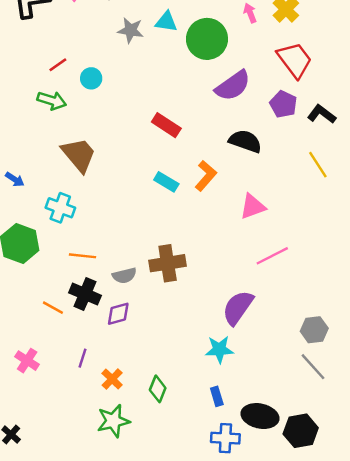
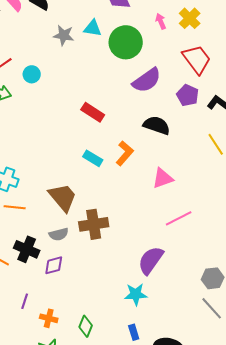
brown trapezoid: (79, 155) -> (63, 197), moved
orange line: (83, 256) -> (15, 207), moved
orange cross: (112, 379) -> (49, 318), turned -30

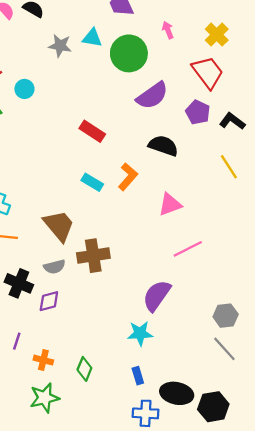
yellow cross: (190, 18) -> (217, 35), moved

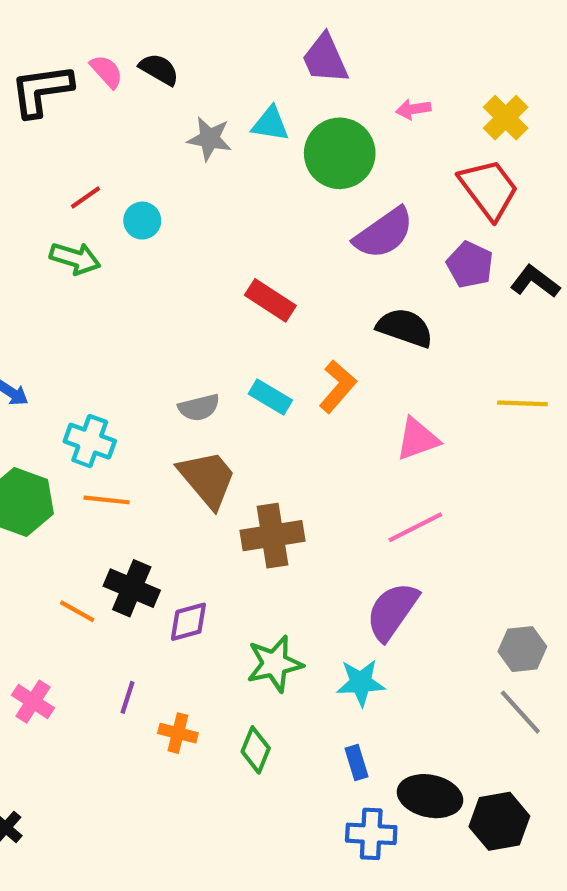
pink arrow: (168, 30) -> (413, 109), turned -77
yellow line: (229, 167) -> (522, 403), moved, turned -55
pink line: (188, 249) -> (415, 527), moved
gray semicircle: (54, 267) -> (199, 408), moved
green star: (44, 398) -> (275, 664), moved

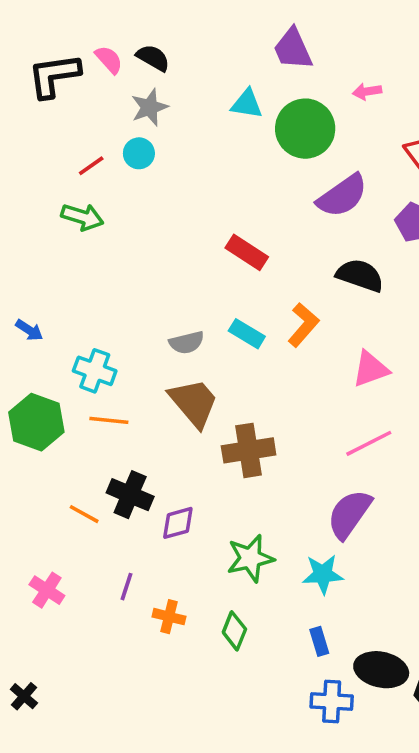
gray star: (209, 139) -> (150, 107), moved, turned -30
cyan circle: (142, 221) -> (139, 153), moved

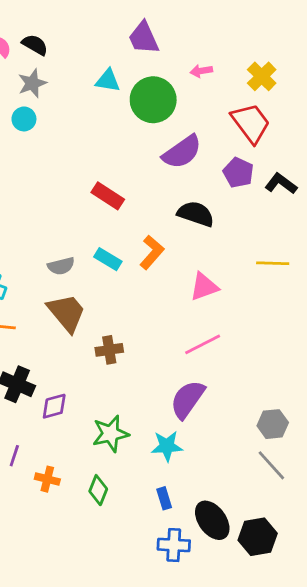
brown cross: (249, 450) -> (109, 350), size x0.7
black ellipse: (381, 670) -> (212, 520), turned 42

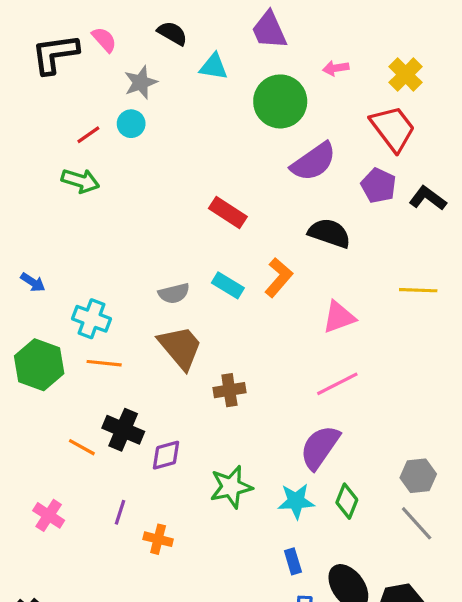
black semicircle: (35, 45) -> (172, 33), moved
cyan triangle: (108, 81) -> (214, 67), moved
green diamond: (98, 490) -> (347, 501), moved

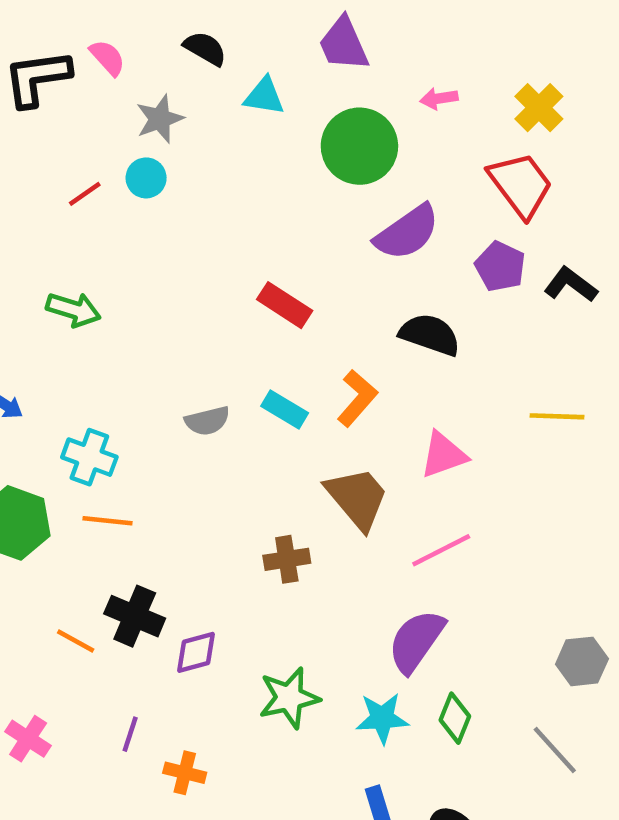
green arrow: (80, 181) -> (73, 310), moved
brown trapezoid: (180, 347) -> (357, 498), moved
gray hexagon: (418, 476) -> (582, 661), moved

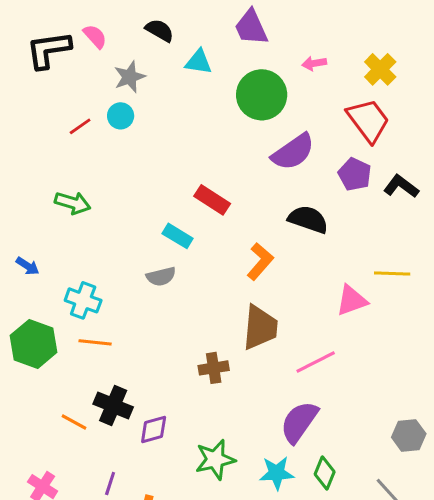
cyan rectangle: (285, 409) -> (178, 236), moved
pink triangle: (443, 455) -> (352, 300), moved
brown trapezoid: (357, 498) -> (260, 327), turned 45

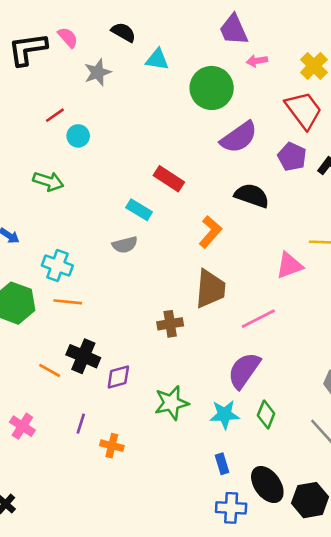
purple trapezoid: (251, 27) -> (234, 30), moved
cyan circle: (121, 116) -> (78, 136), moved

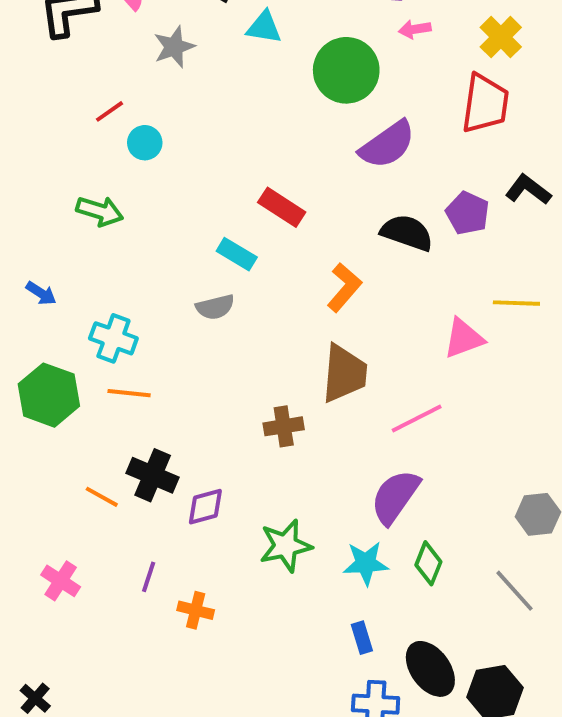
red trapezoid: (304, 110) -> (485, 104), turned 45
purple pentagon: (292, 157) -> (468, 213), moved

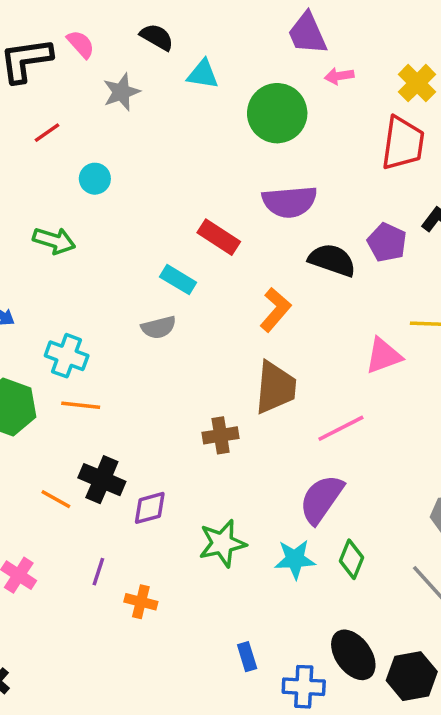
red line: (110, 111) -> (47, 133), moved
purple semicircle: (387, 145) -> (290, 202), moved, turned 30
blue rectangle: (362, 638) -> (247, 657), moved

